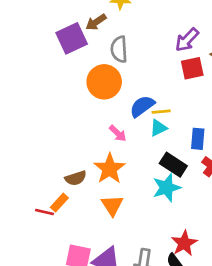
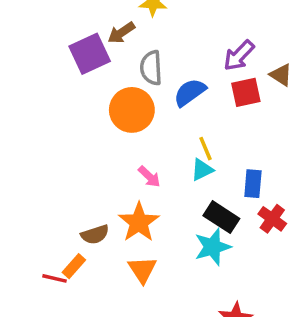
blue semicircle: (142, 106) -> (190, 92), moved
yellow line: (161, 112) -> (206, 149), turned 72

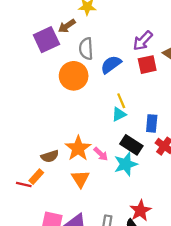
pink arrow: (149, 177) -> (101, 154), moved

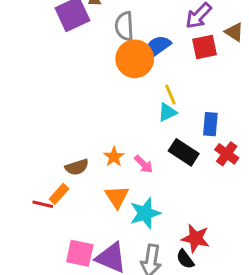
orange circle: (74, 76) -> (135, 59), moved
orange star: (78, 148) -> (114, 157), size x0.6
cyan star: (126, 164) -> (145, 213), moved
red star: (140, 211) -> (196, 238), turned -30

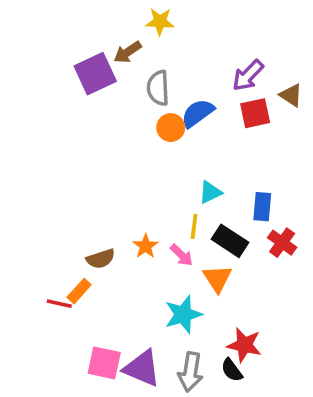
orange circle: (135, 59) -> (171, 128), size x0.6
yellow line: (170, 94) -> (194, 226), moved, turned 30
orange triangle: (117, 197) -> (217, 278), moved

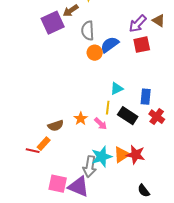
brown triangle: (291, 95) -> (159, 21), moved
orange triangle: (217, 278) -> (122, 155), moved, turned 30
red star: (244, 345) -> (136, 155), moved
black semicircle: (232, 370) -> (144, 191), moved
gray arrow: (190, 372) -> (90, 167), moved

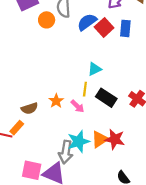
red square: (142, 45) -> (104, 27), moved, turned -30
orange circle: (95, 53) -> (47, 20), moved
blue rectangle: (146, 97) -> (125, 28), moved

